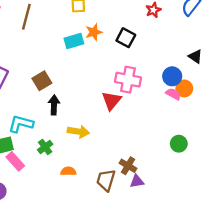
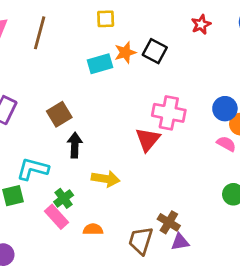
black square: (126, 38) -> (155, 51), moved
pink semicircle: (173, 94) -> (226, 144), moved
pink rectangle: (15, 161) -> (57, 217), moved

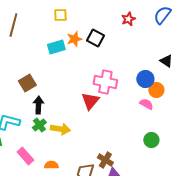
green cross: (64, 198) -> (39, 125), moved

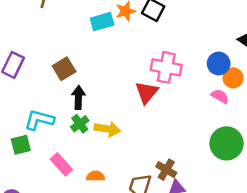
green circle: (151, 140) -> (226, 143), size x1.6

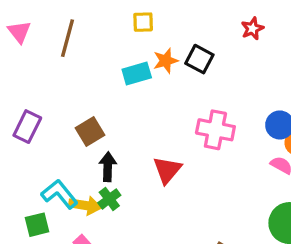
red triangle: (147, 92) -> (167, 170), moved
cyan L-shape: (39, 120) -> (59, 194), turned 36
yellow arrow: (107, 129) -> (85, 205), moved

